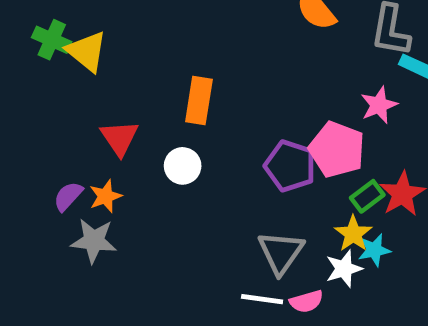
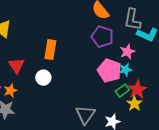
purple pentagon: (290, 166) -> (102, 37), moved
yellow star: (353, 234) -> (134, 104), moved
cyan star: (374, 250) -> (125, 70), moved

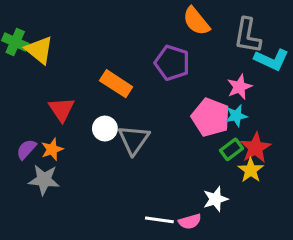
purple pentagon: (102, 37) -> (172, 63), moved
orange rectangle: (50, 50) -> (116, 84), turned -66
gray triangle: (85, 115) -> (134, 140), moved

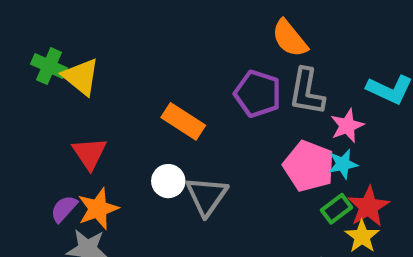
gray L-shape: (247, 36) -> (307, 92), moved
red triangle: (62, 109) -> (89, 153), moved
orange star: (52, 149) -> (98, 209), size x1.4

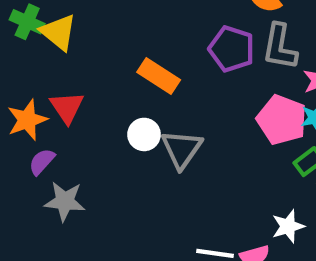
orange star: (98, 209) -> (27, 120), moved

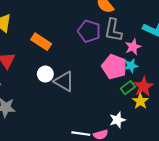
orange rectangle: (159, 76) -> (41, 42), moved
gray triangle: (182, 149) -> (64, 81), turned -35

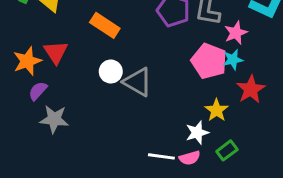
green rectangle: (128, 88) -> (227, 150), moved
yellow star: (140, 101) -> (216, 110), moved
white star: (117, 120) -> (197, 133), moved

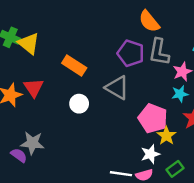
pink pentagon: (209, 61) -> (153, 118), moved
gray triangle: (138, 82) -> (117, 88), moved
purple semicircle: (38, 91) -> (19, 155), moved, turned 84

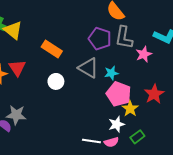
cyan star: (180, 94) -> (111, 73), moved

